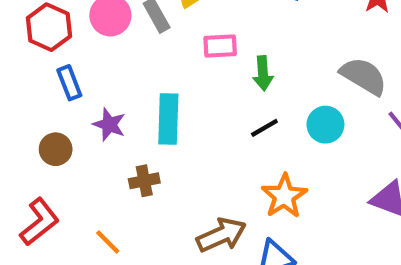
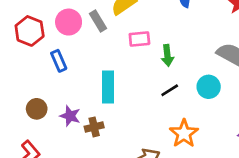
blue rectangle: (69, 83) -> (59, 61), moved
purple star: (109, 125) -> (70, 116), moved

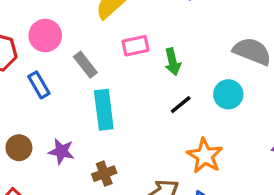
gray rectangle: (98, 21) -> (85, 65), moved
brown cross: (94, 127) -> (104, 174), moved

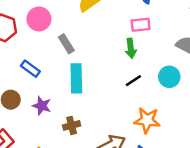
pink rectangle: (135, 46) -> (141, 25), moved
blue rectangle: (39, 85) -> (30, 69), moved, turned -30
orange star: (205, 156) -> (147, 120), turned -30

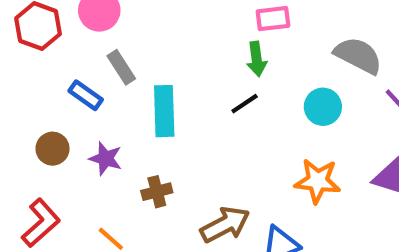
gray rectangle: (66, 44) -> (121, 67), moved
black line: (133, 81) -> (245, 104), moved
orange star: (147, 120) -> (318, 181), moved

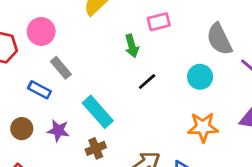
gray semicircle: (358, 55) -> (219, 39), turned -136
green arrow: (257, 59) -> (132, 46), moved
cyan rectangle: (164, 111) -> (98, 112), moved, turned -32

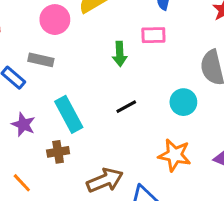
pink circle: (41, 31) -> (55, 20), moved
gray rectangle: (61, 68) -> (41, 60), turned -50
black line: (147, 82) -> (126, 107), moved

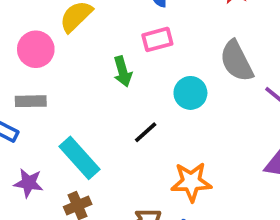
cyan circle: (183, 102) -> (190, 93), moved
orange star: (175, 155) -> (191, 182), moved

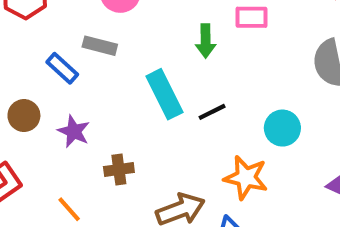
cyan circle: (190, 93) -> (282, 128), moved
cyan rectangle: (80, 158) -> (165, 94), moved

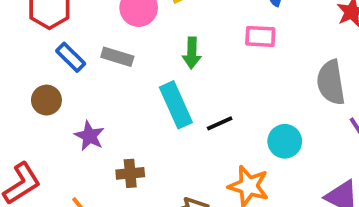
green arrow: (206, 41) -> (192, 53), moved
blue rectangle: (62, 68) -> (71, 57), moved
brown circle: (24, 116) -> (46, 100), moved

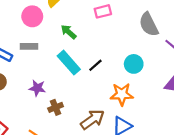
green arrow: (192, 53) -> (69, 32), turned 147
purple star: (89, 136) -> (37, 88), moved

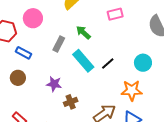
pink circle: (32, 16) -> (33, 18), moved
gray rectangle: (29, 46) -> (59, 44), moved, turned -63

